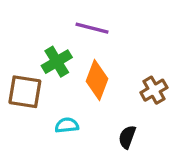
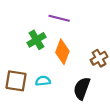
brown square: (25, 92) -> (16, 81), moved
black semicircle: (127, 137) -> (82, 88), size x1.5

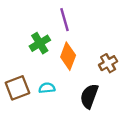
purple line: (59, 18) -> (65, 20), turned 60
brown square: (16, 81) -> (17, 88), turned -30

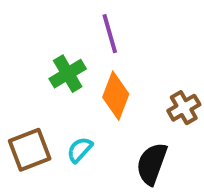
cyan semicircle: (47, 88) -> (80, 150), turned -42

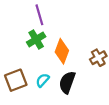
purple line: (110, 34) -> (39, 15), moved
black semicircle: (152, 164) -> (67, 82), moved

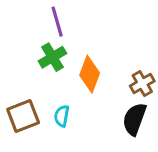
cyan semicircle: (43, 80) -> (62, 116), turned -32
black semicircle: (67, 82) -> (134, 119), moved

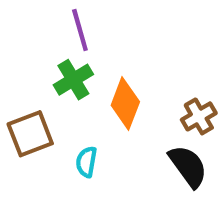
brown square: (23, 116) -> (30, 134), moved
black semicircle: (134, 119) -> (188, 166), turned 124

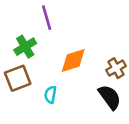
green cross: (73, 80) -> (25, 47), moved
orange diamond: (125, 103) -> (73, 61), turned 52

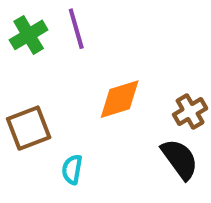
green cross: (25, 47) -> (29, 35), moved
cyan semicircle: (50, 95) -> (72, 169), moved

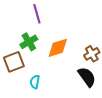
green cross: (29, 35) -> (29, 42), moved

